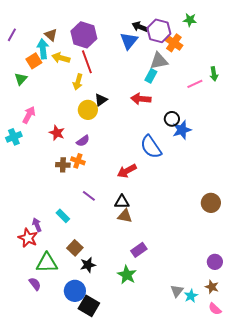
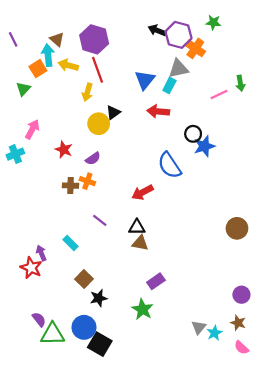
purple line: (12, 35) -> (13, 39), turned -56
blue triangle: (129, 41) -> (145, 80), moved
green triangle: (47, 263) -> (53, 334), moved

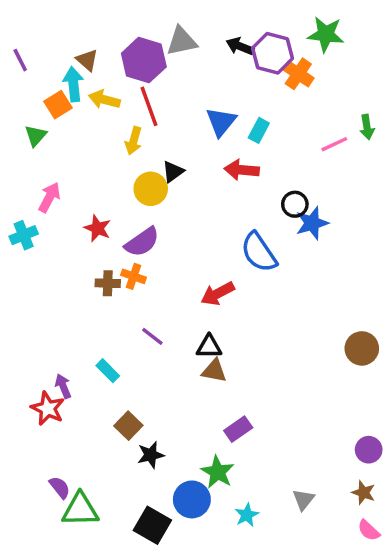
green star: (213, 22) -> (326, 34), size x1.5
gray triangle: (178, 69) -> (182, 41), moved
purple semicircle: (93, 159) -> (142, 242), size x1.5
blue circle: (84, 327) -> (192, 499), moved
cyan star: (214, 333) -> (247, 515), moved

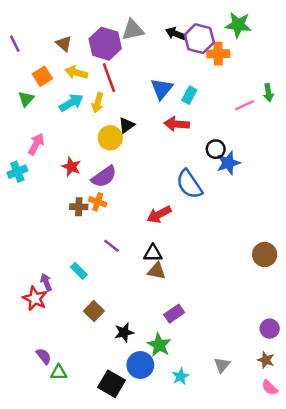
orange cross: (298, 74) -> (218, 54), turned -35
cyan arrow: (73, 84) -> (71, 103), moved, turned 65
black star: (151, 455) -> (124, 332), moved
green triangle: (80, 510) -> (59, 373), size x0.6

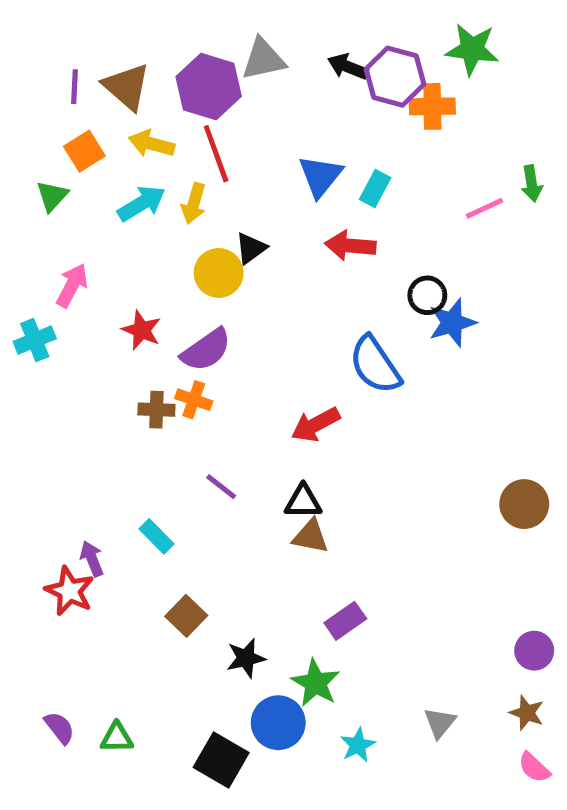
purple line: (15, 44) -> (74, 87), moved, turned 30
brown triangle: (64, 44) -> (127, 87), size x1.5
purple semicircle: (44, 356) -> (60, 728), moved

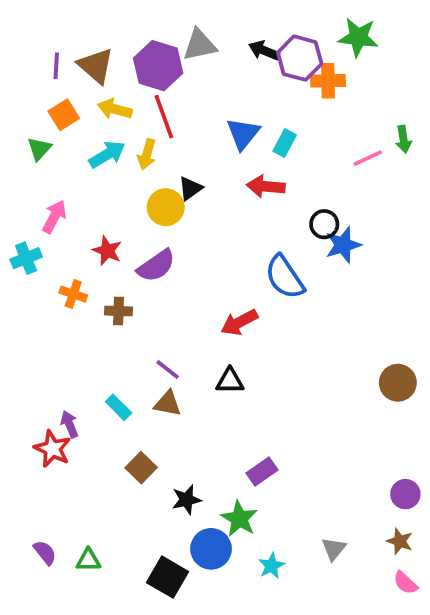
orange cross: (194, 400) -> (73, 294), moved
brown triangle: (311, 536) -> (168, 403), moved

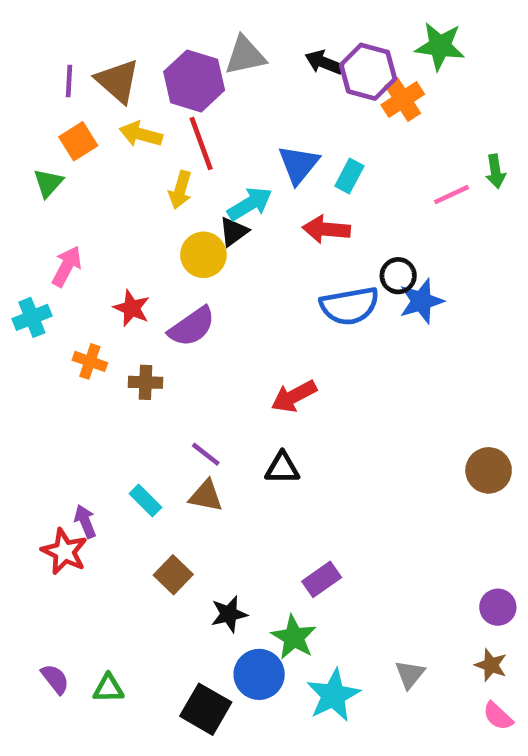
orange cross: (328, 81) -> (403, 100), turned -32
cyan arrow: (107, 154) -> (250, 204), moved
blue semicircle: (285, 277) -> (349, 306), moved, turned -66
cyan star: (271, 566) -> (333, 695), size x1.6

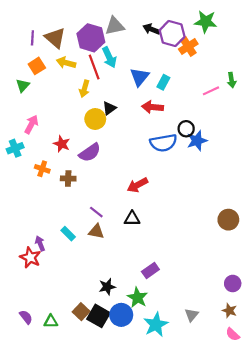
cyan arrow: (250, 204) -> (109, 57), moved, turned 96
brown square: (173, 575) -> (81, 312), moved
black square: (206, 709) -> (98, 316), moved

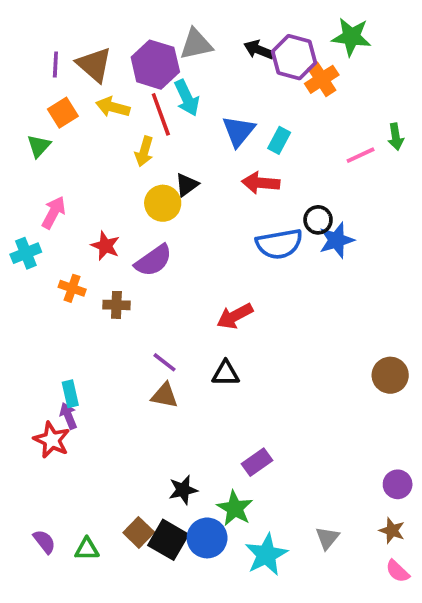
cyan rectangle: (68, 234) -> (70, 394), moved, turned 32

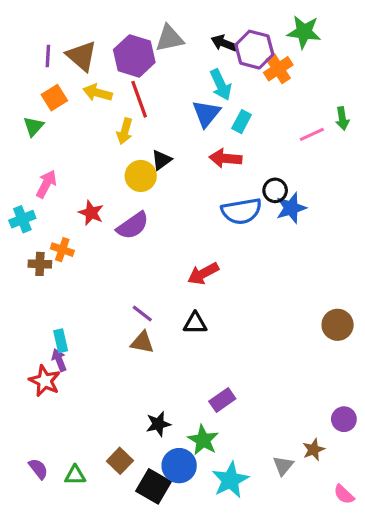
cyan arrow: (187, 98) -> (221, 85), moved
brown cross: (116, 305) -> (40, 264), moved
brown star: (392, 531) -> (314, 450), moved, turned 30
black square: (168, 540) -> (154, 486), moved

